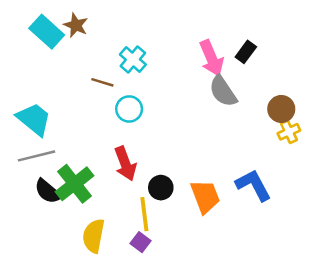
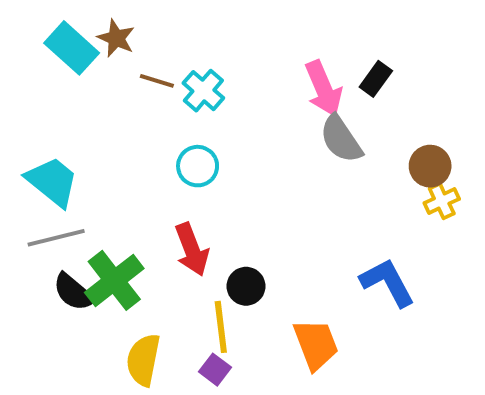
brown line: (102, 82) -> (157, 81), moved
orange trapezoid: (205, 196) -> (316, 344), moved

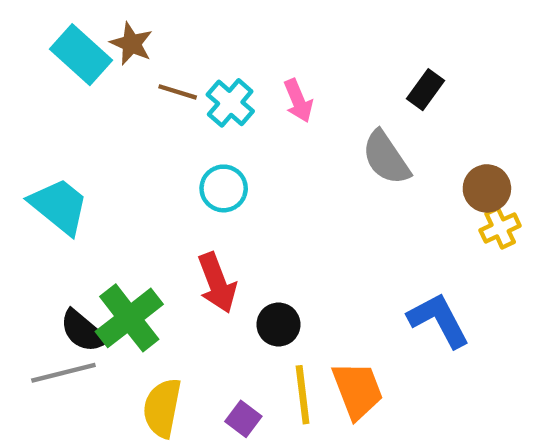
pink arrow: (324, 89) -> (298, 101), moved, size x0.7
gray line: (56, 238) -> (63, 373), moved
yellow line: (221, 327) -> (303, 395), moved

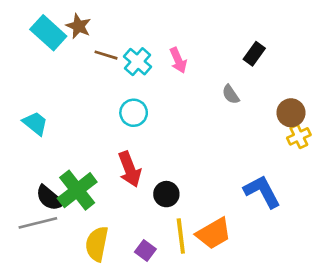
gray semicircle: (386, 158) -> (231, 94), size x0.6
cyan trapezoid: (59, 206) -> (35, 123), size x0.7
orange trapezoid: (357, 390) -> (214, 233), turned 81

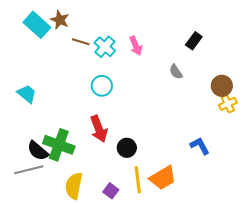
green cross: (77, 190) -> (59, 145), turned -32
blue L-shape: (262, 191) -> (200, 146), size x0.7

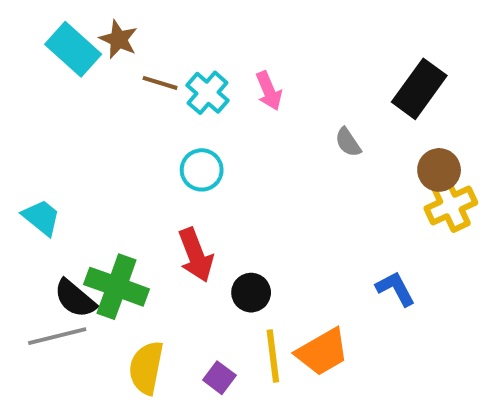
black rectangle: (194, 41) -> (419, 89), moved, size x1.6
cyan trapezoid: (27, 94) -> (41, 217), moved
yellow cross: (228, 104) -> (451, 206), size x1.4

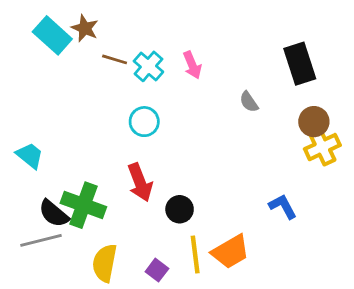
black rectangle: (419, 89) -> (300, 64), turned -54

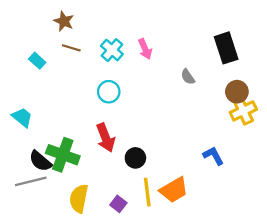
cyan rectangle: (52, 35) -> (37, 61), moved, size x0.6
brown line: (115, 59) -> (71, 48), moved

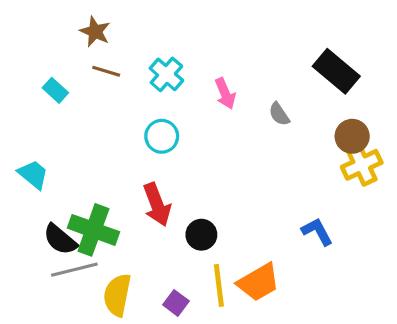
black rectangle: (226, 48) -> (336, 71), turned -32
pink arrow: (145, 49) -> (225, 93), moved
gray line: (31, 181) -> (74, 270), moved

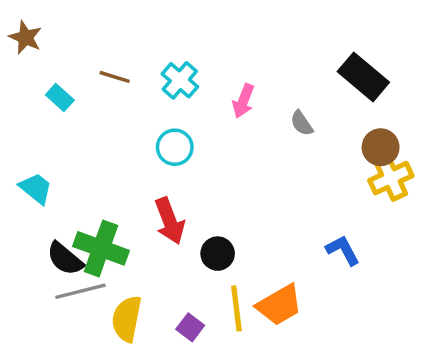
brown star: (95, 32) -> (25, 37), moved
pink arrow: (225, 93) -> (243, 101), turned 44

